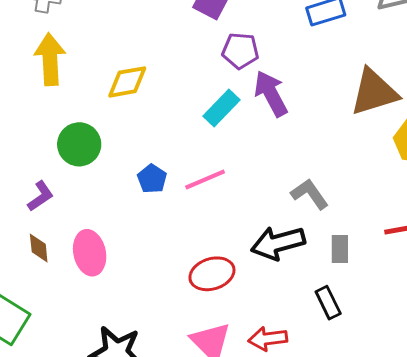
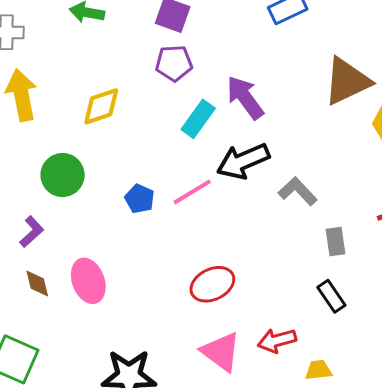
purple pentagon: (240, 51) -> (174, 63), moved
black arrow: (278, 243) -> (243, 161), moved

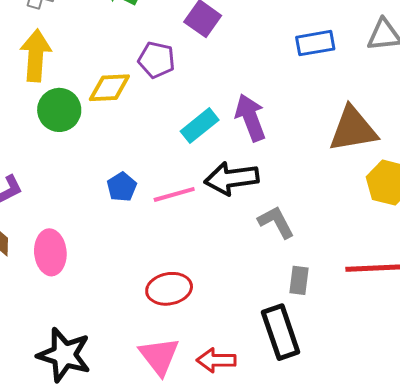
purple pentagon: (174, 63) -> (156, 60), moved
green circle: (63, 175) -> (59, 110), moved
black rectangle: (331, 296) -> (281, 332), size x1.6

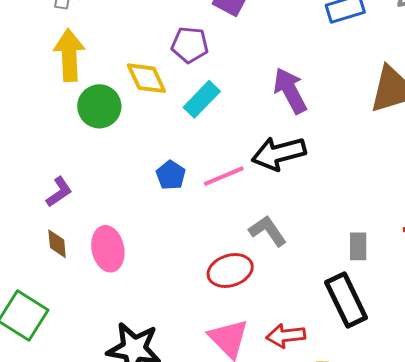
yellow diamond: (109, 88) -> (146, 78), turned 75
cyan rectangle: (200, 126) -> (202, 99), moved
gray L-shape: (276, 222) -> (268, 231), moved

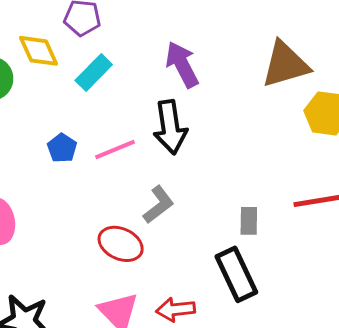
black arrow: (279, 153) -> (170, 127), turned -84
gray L-shape: (268, 231) -> (158, 205), turned 87
red ellipse: (230, 270) -> (121, 244), turned 42

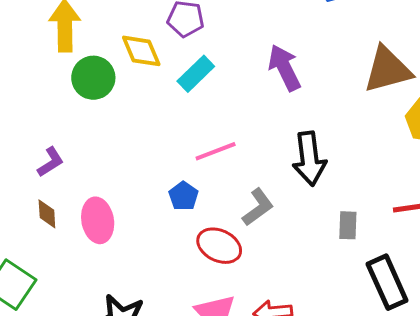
black arrow: (170, 127) -> (309, 159), moved
blue pentagon: (62, 148) -> (183, 196), moved
black rectangle: (236, 274) -> (387, 282), moved

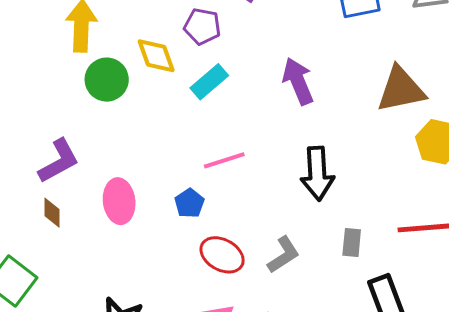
purple L-shape: (50, 162) -> (59, 161), size x1.5
gray L-shape: (258, 207) -> (284, 255), moved
pink ellipse: (98, 220) -> (119, 201), moved

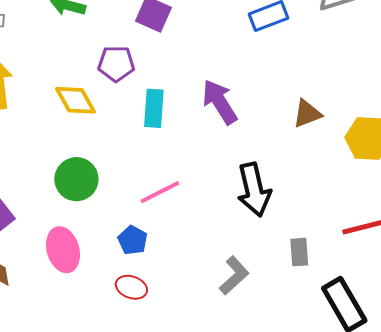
green circle: (107, 80) -> (76, 179), moved
cyan rectangle: (209, 82) -> (154, 108), moved, turned -36
brown triangle: (401, 90) -> (307, 114), moved, size x0.6
red ellipse: (222, 255) -> (131, 287), moved, size x0.7

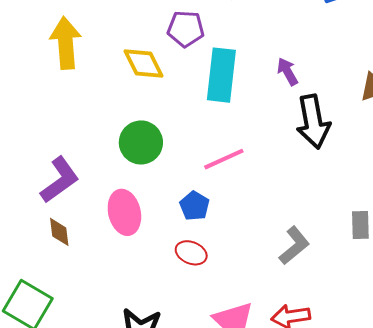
purple arrow: (220, 102) -> (287, 72), size x0.6
cyan rectangle: (154, 108) -> (221, 75), size x1.4
black arrow: (254, 190) -> (313, 122), moved

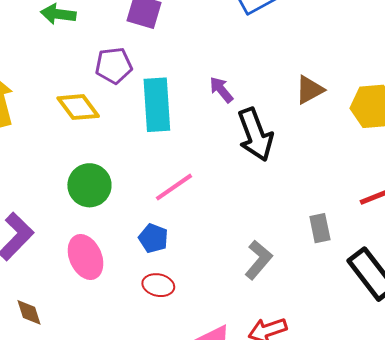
brown diamond: (59, 232) -> (29, 312), moved

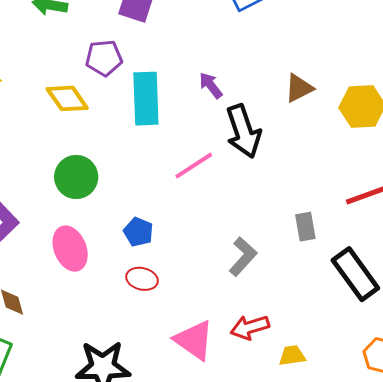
pink line: (174, 187) -> (194, 166), moved

